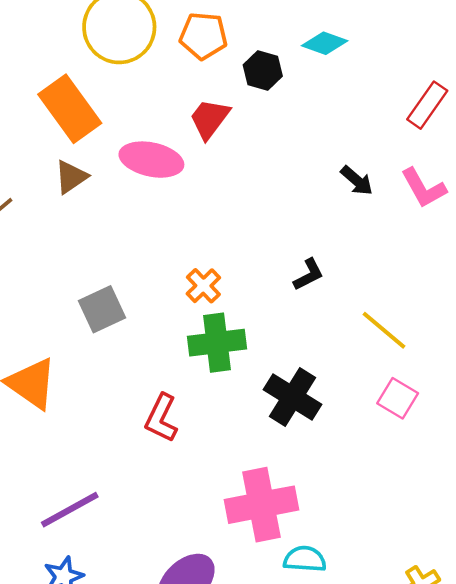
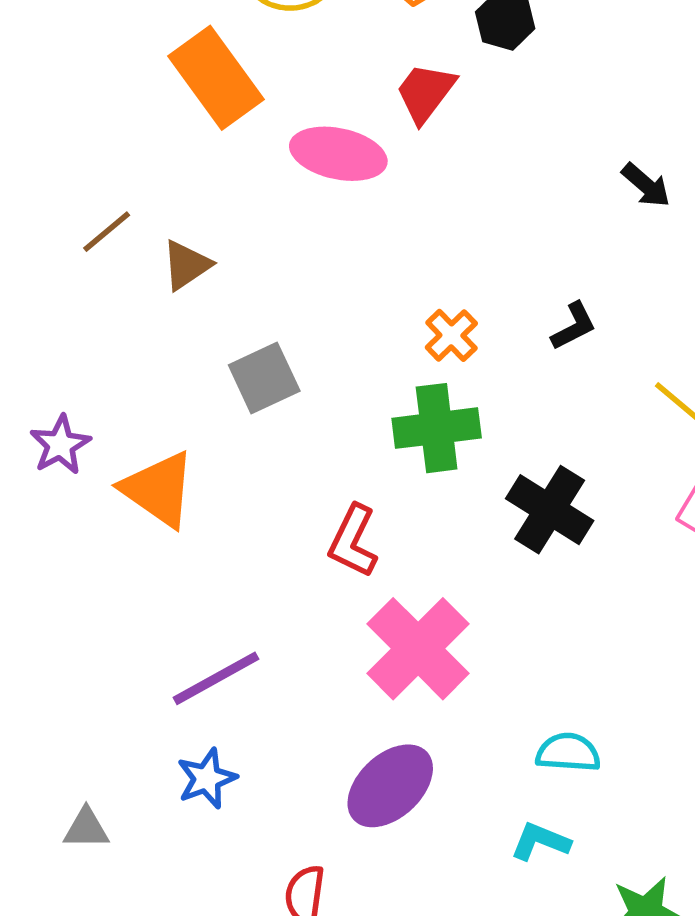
brown triangle: (71, 177) -> (186, 265), moved
orange cross: (203, 286) -> (451, 335), moved
pink cross: (262, 505) -> (418, 649), moved, turned -34

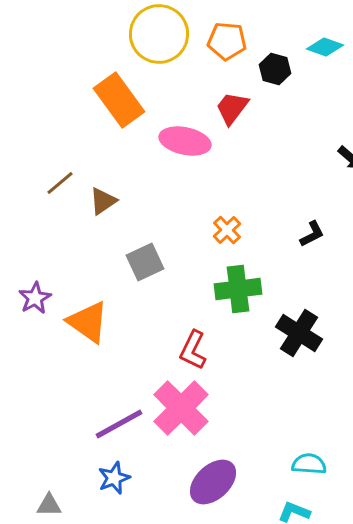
orange cross: (451, 335) -> (227, 230), moved
pink cross: (418, 649) -> (181, 408), moved

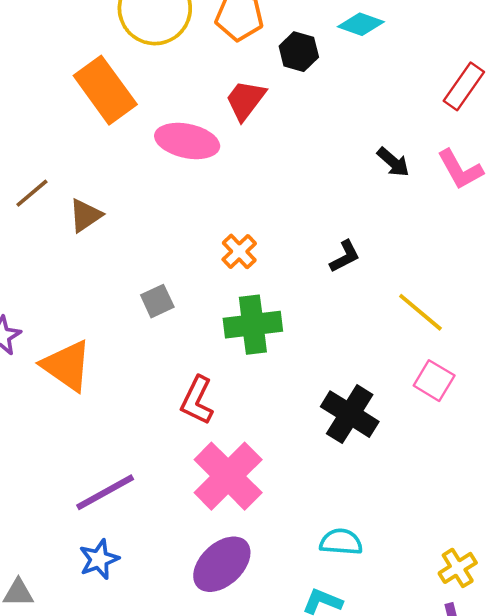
gray square: (145, 262) -> (157, 301), moved, size x0.7
black cross: (299, 333) -> (350, 414), moved
pink cross: (181, 408) -> (228, 476), moved

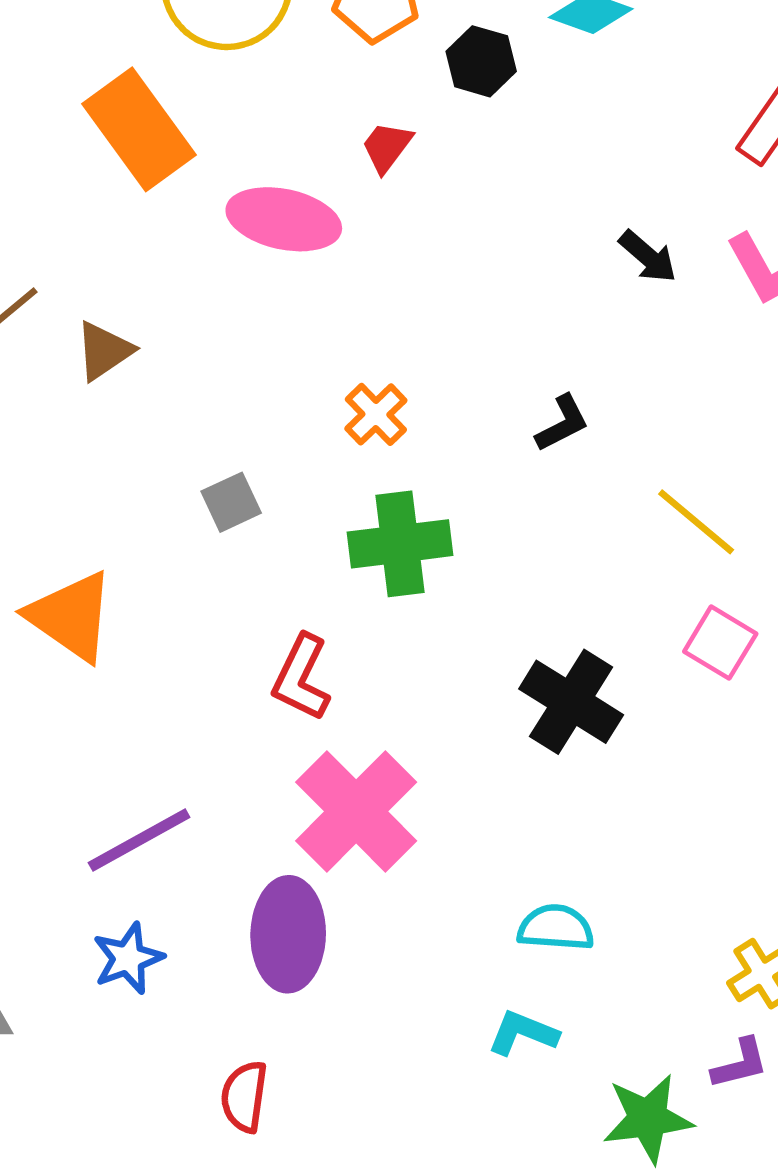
red trapezoid: (245, 100) -> (387, 147), size x0.7
purple ellipse: (222, 564) -> (288, 934), moved, turned -46

